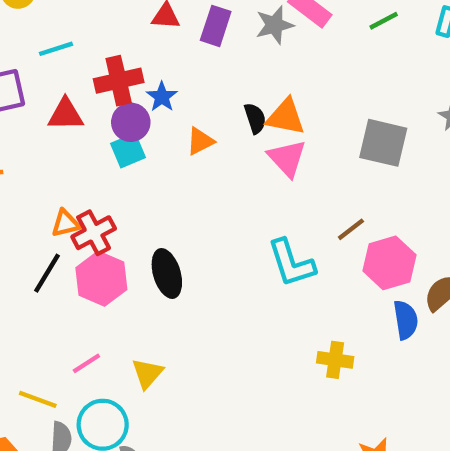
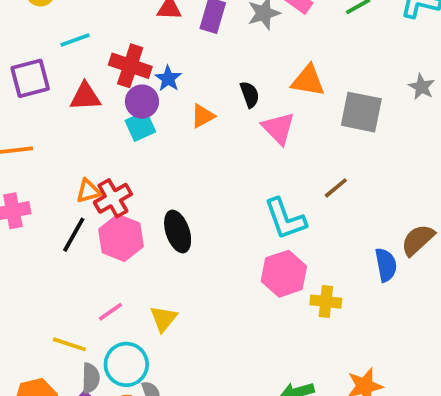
red cross: (119, 81) -> (130, 66), turned 33
orange triangle: (286, 117) -> (308, 81), moved
pink hexagon: (389, 263) -> (284, 274), moved

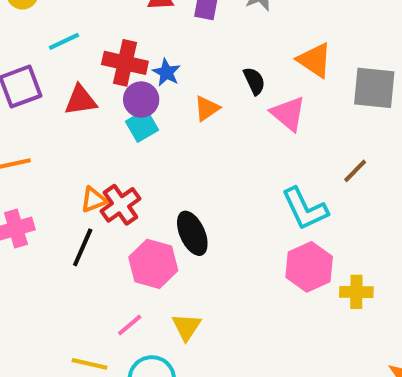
orange triangle: (308, 81) -> (315, 60), turned 30
pink hexagon: (121, 238) -> (153, 264), moved

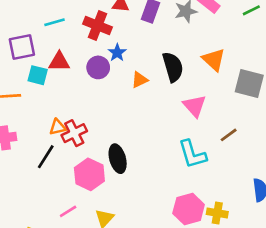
red cross: (125, 63) -> (97, 26), moved
black semicircle: (254, 81) -> (173, 67), size x1.6
pink triangle: (288, 114) -> (195, 106), moved
cyan square: (142, 126) -> (38, 75), moved, turned 36
pink hexagon: (309, 267) -> (189, 209), moved

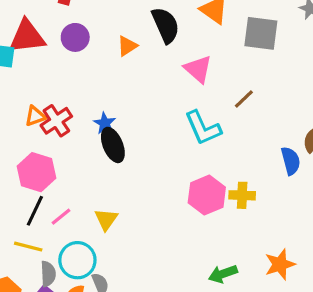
blue star: (117, 53) -> (105, 123), moved
red triangle: (59, 62) -> (27, 37), size x1.4
black line: (46, 157) -> (35, 211), moved
pink hexagon: (89, 174) -> (37, 172), moved

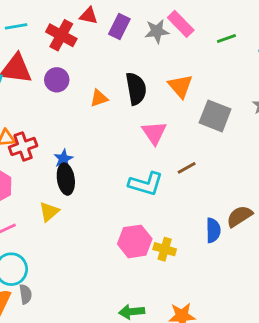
cyan L-shape: (203, 128) -> (146, 184), turned -64
yellow triangle: (106, 219) -> (49, 212), moved

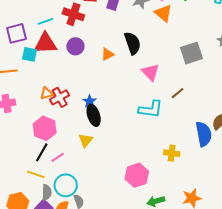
cyan line: (16, 26) -> (45, 21), moved
orange triangle: (180, 86) -> (163, 13), moved
gray square: (215, 116) -> (191, 53), turned -30
blue semicircle: (213, 230) -> (204, 134), size x1.4
pink hexagon: (135, 241) -> (137, 175), moved

